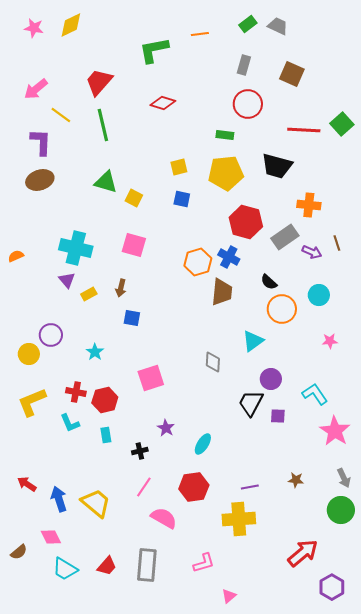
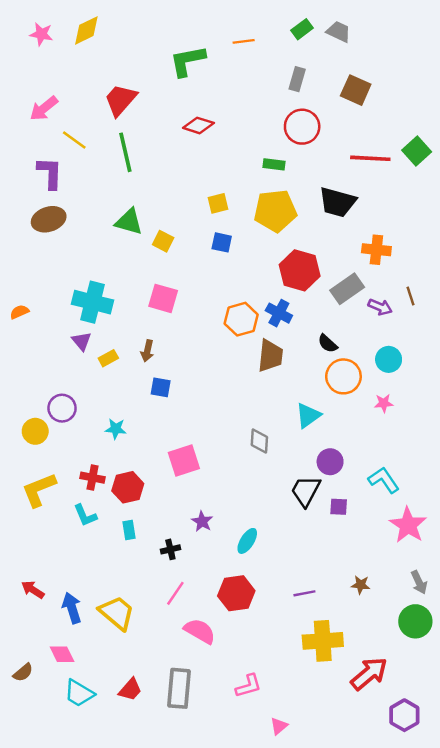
pink star: (330, 341) -> (384, 403), moved
cyan star: (95, 352) -> (116, 429), turned -30
yellow cross: (239, 519) -> (323, 641), moved

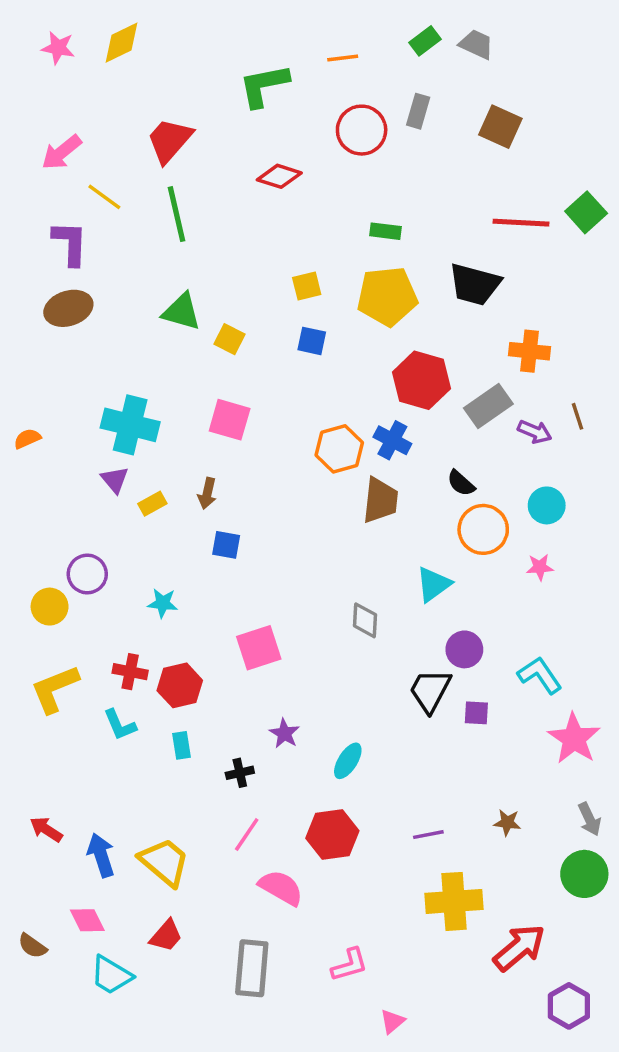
red circle: (302, 127) -> (362, 130), moved
brown semicircle: (23, 673) -> (32, 946), turned 75
red trapezoid: (130, 690) -> (166, 936), moved

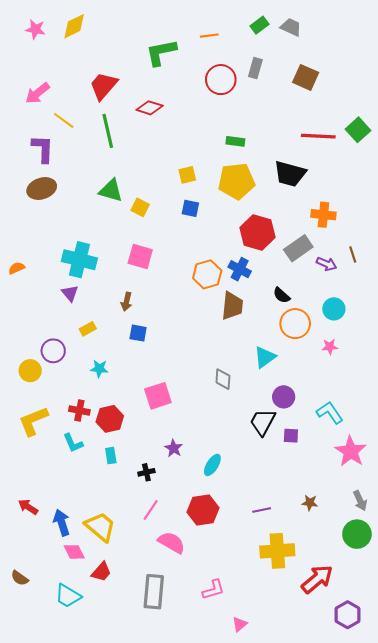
red diamond: (279, 176) -> (150, 108), moved
yellow rectangle: (152, 504) -> (88, 329), moved
pink diamond: (87, 920) -> (74, 552), moved

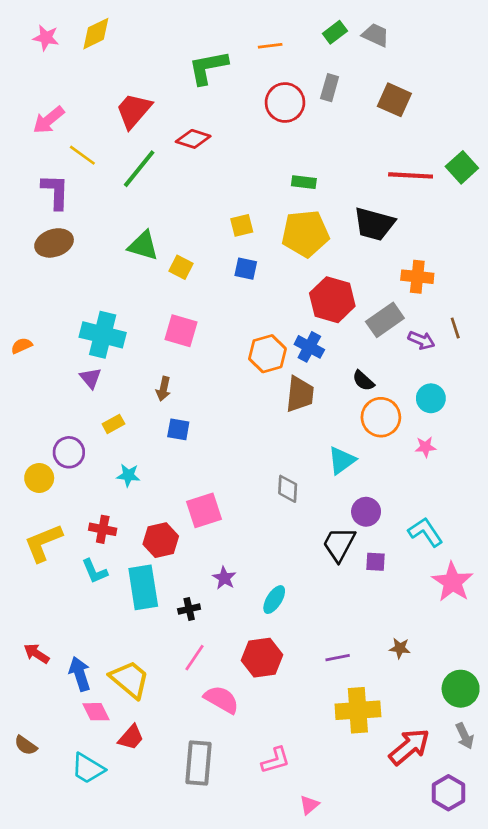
green line: (108, 131) -> (139, 169), turned 52
red hexagon: (110, 419) -> (161, 540), moved
cyan rectangle: (111, 456) -> (143, 587), size x2.0
gray arrow: (360, 501) -> (465, 736), moved

